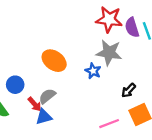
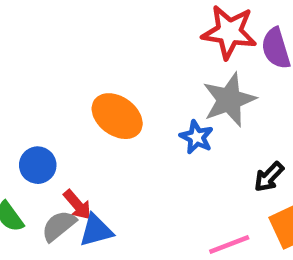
gray star: (109, 53) -> (229, 100), turned -30
gray semicircle: (47, 96) -> (59, 226), moved

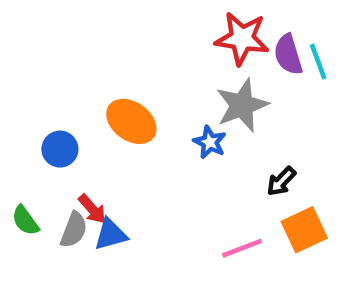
blue circle: (38, 165) -> (60, 149), moved
gray semicircle: (59, 226) -> (74, 230), turned 150

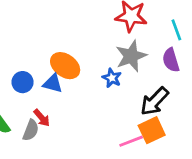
purple semicircle: (288, 55) -> (171, 60), moved
black arrow: (281, 181) -> (154, 101), size x1.6
orange square: (304, 230) -> (152, 130), moved
blue triangle: (111, 234) -> (53, 83), moved, turned 30

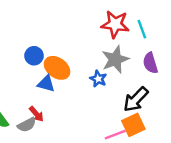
cyan line: (176, 30) -> (142, 29), moved
blue circle: (23, 82) -> (34, 56), moved
gray semicircle: (31, 130) -> (27, 125), turned 42

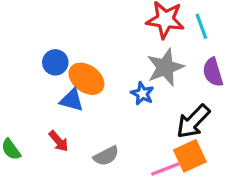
gray semicircle: (27, 125) -> (106, 156), moved

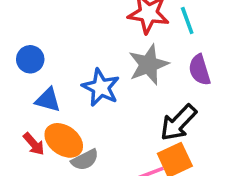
orange ellipse: (86, 79) -> (64, 140), moved
blue star: (142, 94) -> (101, 87), moved, size x1.5

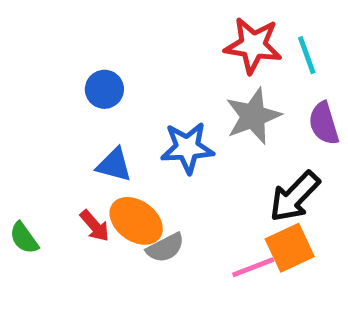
blue circle: (30, 59) -> (104, 89), moved
blue star: (101, 87) -> (187, 148), turned -30

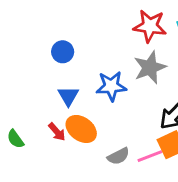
blue triangle: (114, 165) -> (68, 96), turned 45
gray semicircle: (165, 248) -> (118, 156), moved

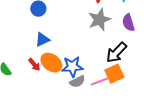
blue star: (111, 86) -> (72, 67), moved
blue triangle: (68, 96) -> (42, 40), turned 35

